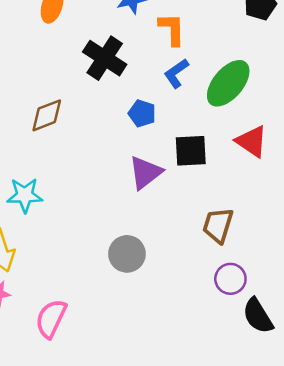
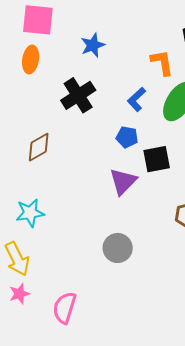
orange L-shape: (172, 29) -> (162, 63), moved
black cross: (105, 58) -> (78, 95), turned 32
blue pentagon: (142, 113) -> (127, 137), moved

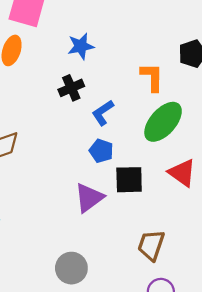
black cross: (78, 95) -> (71, 88), moved, size x0.7
blue L-shape: (137, 99) -> (103, 113), moved

